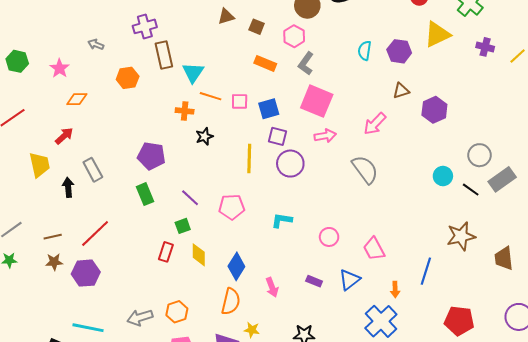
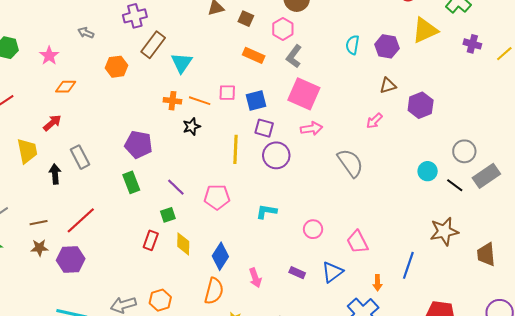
brown rectangle: (164, 55) -> (153, 45), turned 48
orange line: (211, 96) -> (200, 101), moved
pink arrow: (375, 124) -> (374, 121), moved, size x0.7

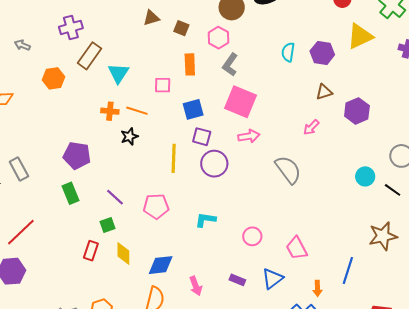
orange rectangle: (254, 55) -> (190, 64), turned 65
pink square: (227, 93) -> (163, 85), moved
blue diamond: (220, 256) -> (161, 265), turned 52

